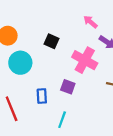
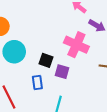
black square: (52, 41) -> (46, 60), moved

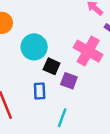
cyan circle: (14, 52) -> (34, 47), moved

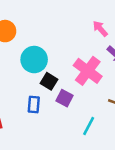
cyan line: (62, 118) -> (89, 126), moved

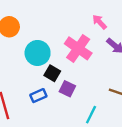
pink cross: (88, 71) -> (78, 48), moved
blue rectangle: (34, 104) -> (38, 96), turned 63

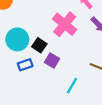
cyan circle: (38, 53) -> (17, 39), moved

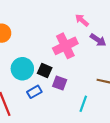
pink cross: (65, 24) -> (65, 46), turned 35

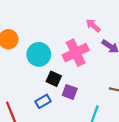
cyan circle: (22, 69) -> (39, 54), moved

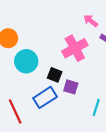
cyan circle: (39, 54) -> (26, 61), moved
blue rectangle: (43, 101) -> (45, 97), size x1.5

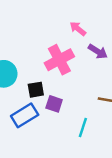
black square: (55, 75) -> (36, 90), turned -32

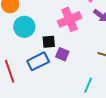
cyan line: (83, 127) -> (88, 85), moved

